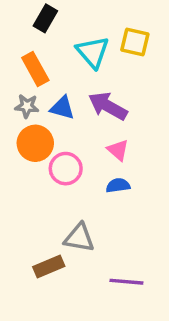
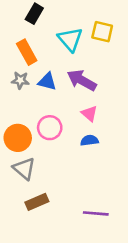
orange circle: (35, 143) -> (18, 138), moved
gray triangle: (79, 238) -> (24, 169), moved, turned 30

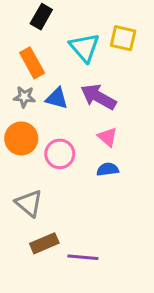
orange circle: (18, 138) -> (21, 138), moved
purple line: (96, 213) -> (83, 257), moved

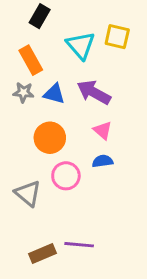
orange circle: (21, 138) -> (50, 138), moved
pink circle: (60, 154) -> (66, 176), moved
brown rectangle: (44, 243) -> (42, 253), moved

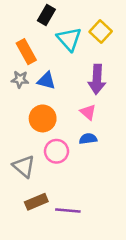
black rectangle: (40, 16) -> (46, 15), moved
yellow square: (117, 37) -> (101, 31), turned 30
purple arrow: (94, 92) -> (97, 79), moved, turned -116
brown rectangle: (42, 253) -> (36, 202), moved

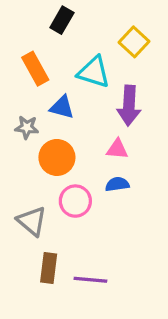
cyan triangle: (69, 39) -> (94, 72), moved, turned -32
gray star: (20, 79) -> (27, 127), moved
pink triangle: (88, 112) -> (117, 149), turned -36
brown rectangle: (36, 202) -> (49, 268), turned -60

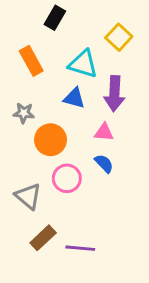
blue triangle: (62, 107) -> (74, 98), moved
blue semicircle: (117, 184) -> (104, 163), turned 54
brown rectangle: (49, 268) -> (43, 238), turned 40

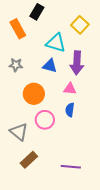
orange rectangle: (31, 61) -> (18, 29), moved
gray star: (24, 113) -> (16, 65), moved
blue semicircle: (104, 163) -> (70, 110), turned -128
purple line: (80, 248) -> (71, 167), moved

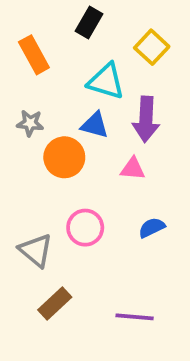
black rectangle: (37, 12) -> (89, 22), moved
orange circle: (34, 94) -> (64, 157), moved
blue semicircle: (70, 110) -> (152, 228), moved, turned 56

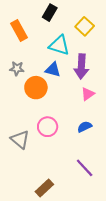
pink triangle: (133, 169) -> (88, 94), moved, turned -40
brown rectangle: (55, 304) -> (44, 188), moved
purple line: (135, 317) -> (85, 168), moved, turned 42

